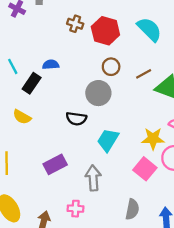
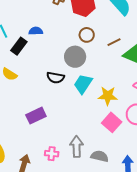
yellow star: (153, 139) -> (108, 96), moved
cyan trapezoid: (108, 140) -> (83, 84), moved
gray arrow: (93, 178) -> (77, 147), moved
gray semicircle: (132, 209) -> (100, 156), turned -90

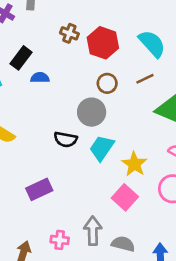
brown line: (114, 42) -> (145, 79), moved
black rectangle: (19, 46) -> (21, 58), moved
yellow star: (108, 96) -> (134, 164), turned 30
pink square: (112, 122) -> (125, 197), moved

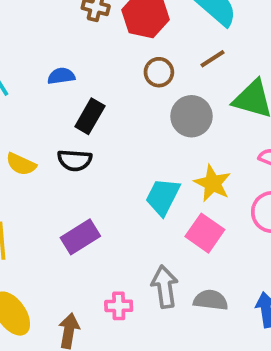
black rectangle: (21, 58) -> (90, 116), moved
gray circle: (92, 112) -> (191, 116), moved
black semicircle: (65, 139) -> (75, 160), moved
cyan trapezoid: (102, 148) -> (163, 197), moved

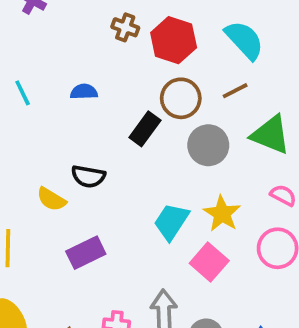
brown circle: (159, 72) -> (181, 98), size x1.4
black rectangle: (90, 116) -> (145, 129), moved
yellow semicircle: (21, 164) -> (51, 199), moved

